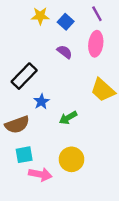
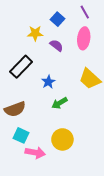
yellow star: (40, 16) -> (35, 33), moved
blue star: (41, 102) -> (48, 82), moved
cyan square: (24, 155) -> (21, 135), turned 35

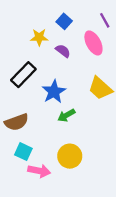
purple line: (85, 12) -> (105, 20), moved
pink ellipse: (84, 38) -> (93, 43), turned -35
blue star: (48, 82) -> (54, 92), size x1.5

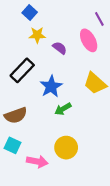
blue square: (64, 21) -> (30, 13), moved
cyan square: (23, 152) -> (13, 145), moved

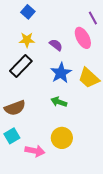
yellow star: (37, 35) -> (27, 40), moved
blue star: (51, 86) -> (61, 73), moved
green arrow: (63, 109) -> (59, 102), turned 49
cyan square: (13, 145) -> (12, 136), turned 35

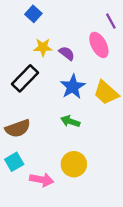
yellow star: (27, 40) -> (43, 47), moved

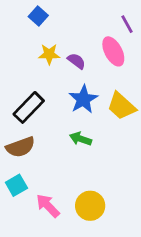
black rectangle: (25, 78) -> (29, 107), moved
yellow circle: (74, 164) -> (90, 206), moved
pink arrow: (42, 180) -> (48, 206), turned -145

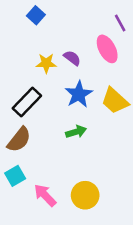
yellow star: (49, 54) -> (46, 63), moved
green arrow: (81, 139) -> (76, 132), turned 144
brown semicircle: (20, 147) -> (19, 140), turned -32

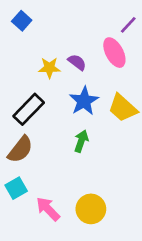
blue square: (36, 15) -> (22, 21), moved
purple line: (120, 23) -> (128, 25), turned 72
green arrow: (76, 132) -> (81, 141), turned -54

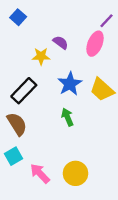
pink ellipse: (114, 53) -> (95, 44), turned 50
purple semicircle: (77, 62) -> (61, 42), moved
green arrow: (81, 141) -> (67, 117), turned -42
brown semicircle: (20, 149) -> (17, 124), turned -70

